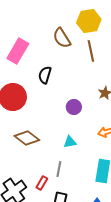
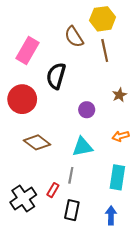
black semicircle: (45, 75) -> (56, 76), size x1.4
cyan triangle: (70, 142) -> (82, 147), size x1.5

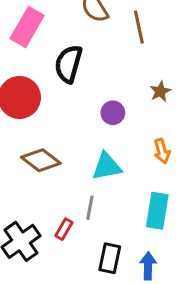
orange arrow: (121, 136) -> (162, 151), turned -91
black rectangle: (72, 210) -> (110, 258), moved

